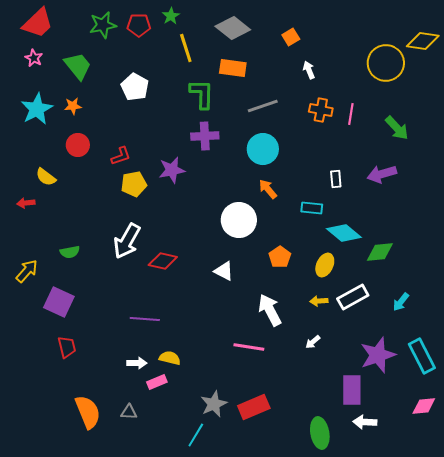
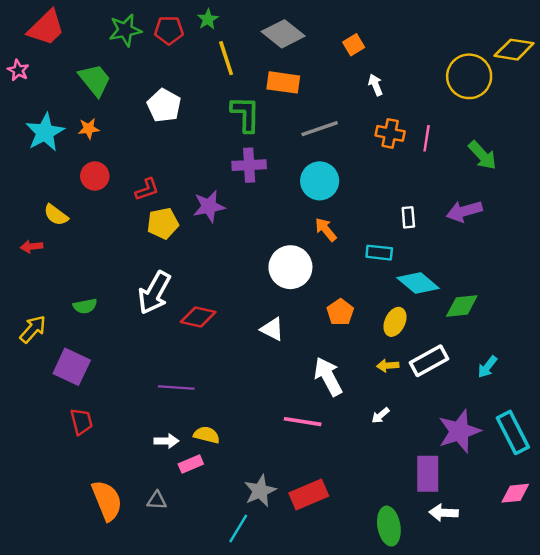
pink star: (34, 58) -> (18, 70), moved

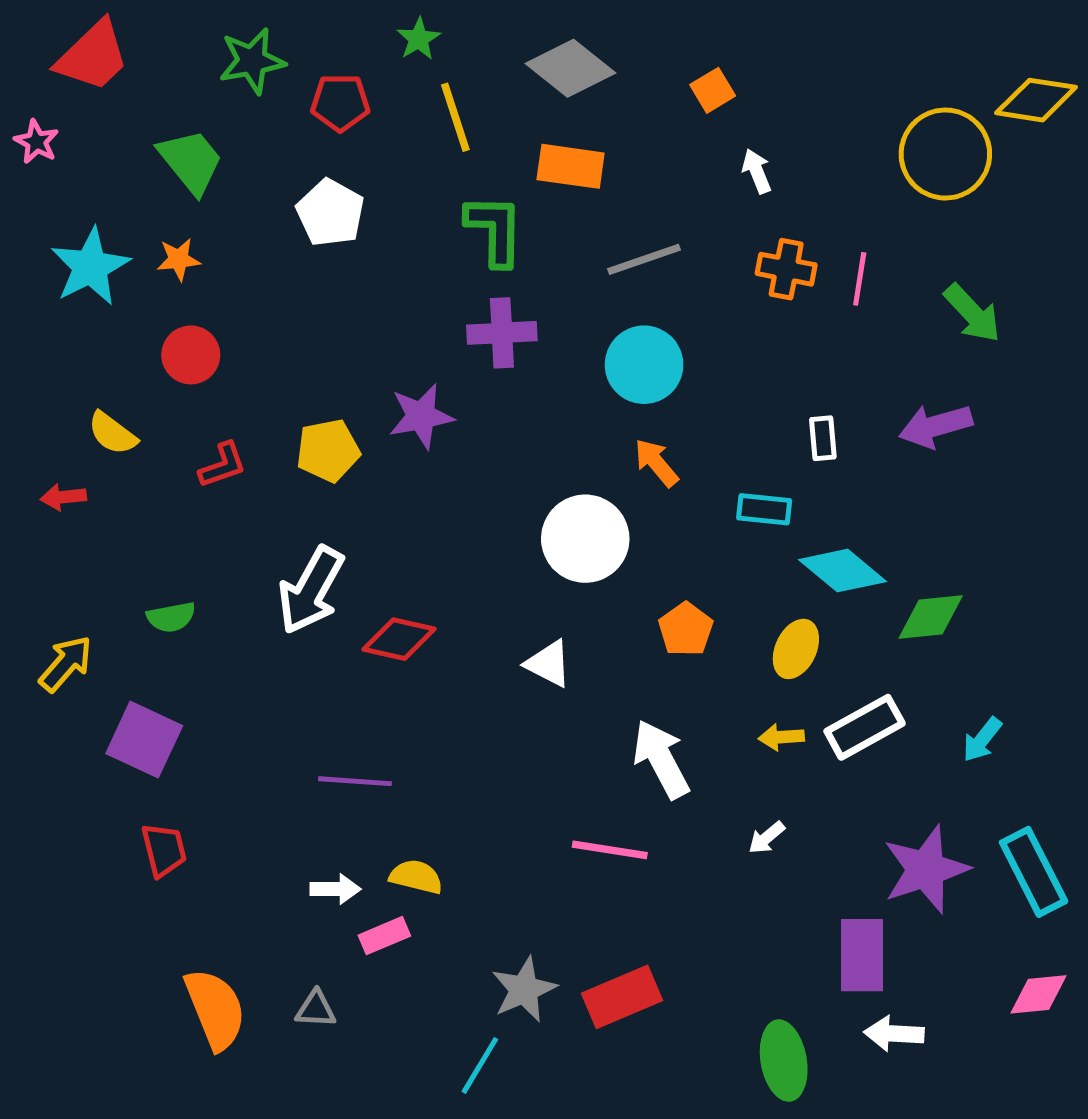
red pentagon: (169, 30) -> (340, 103), moved
red L-shape: (147, 189) -> (223, 465), moved

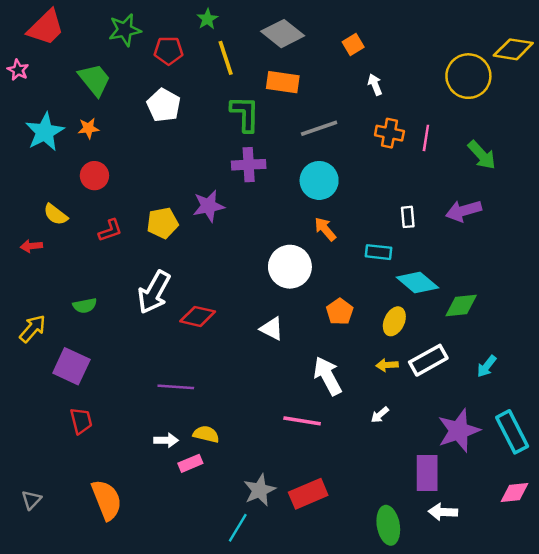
gray triangle: (316, 1009) -> (31, 500), moved, turned -50

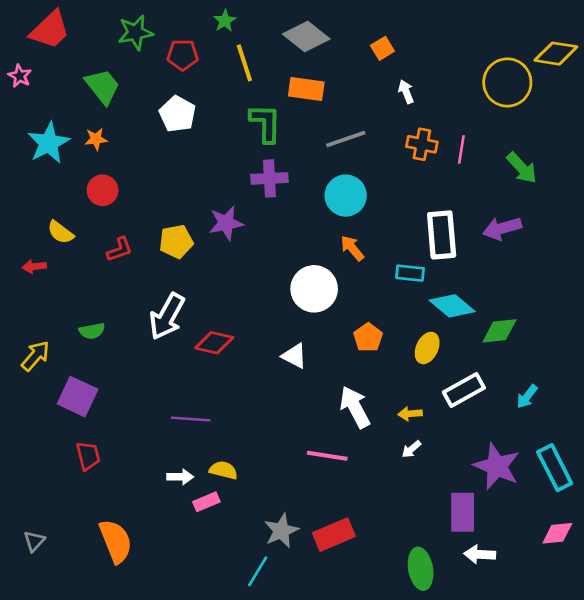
white rectangle: (408, 217) -> (442, 235), size x2.0
yellow arrow: (387, 365) -> (410, 414), moved
purple star: (459, 431) -> (497, 466), turned -30

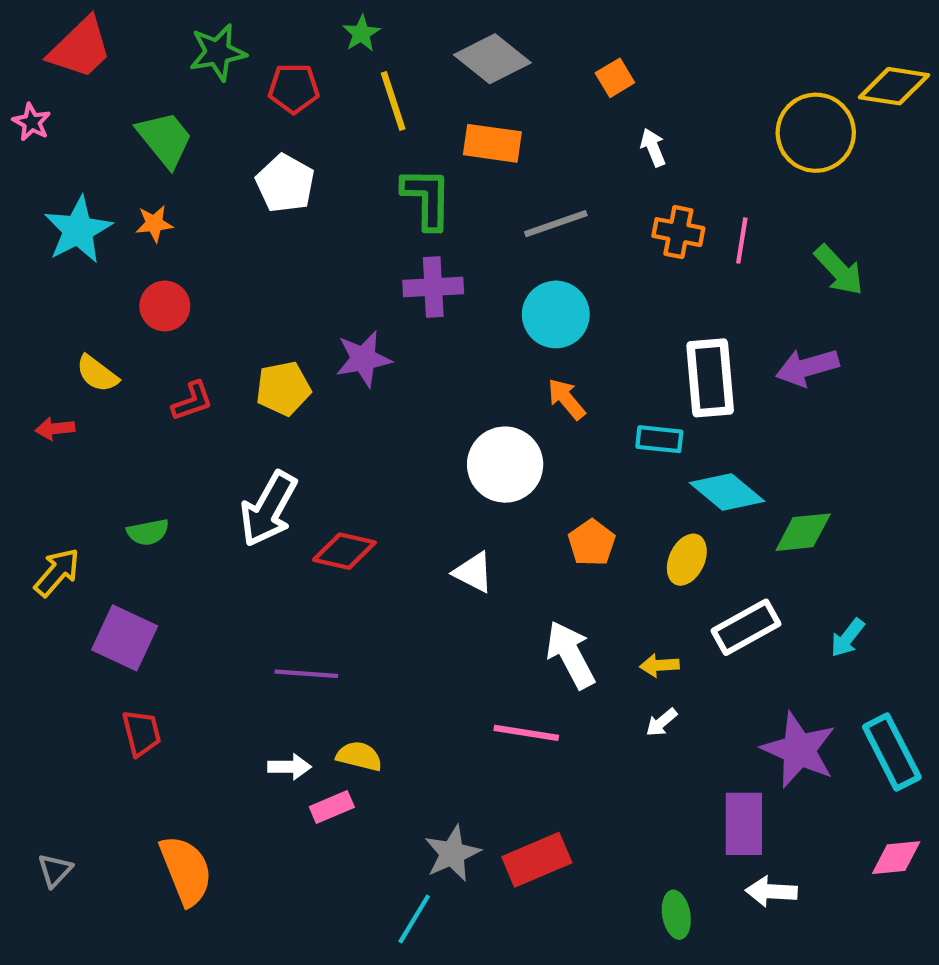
green ellipse: (421, 569) -> (676, 915), size x0.7

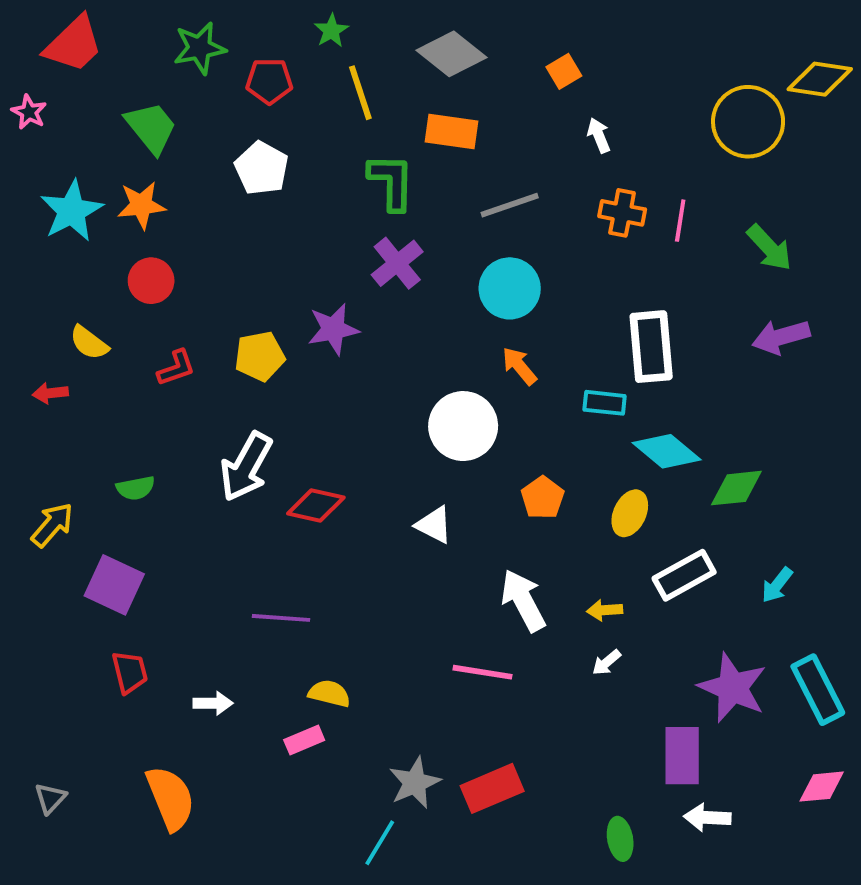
orange star: (154, 224) -> (141, 205), size x1.4
purple cross: (433, 287) -> (397, 263), turned -36
purple arrow: (807, 367) -> (781, 337), moved
white arrow: (289, 767) -> (213, 703), moved

